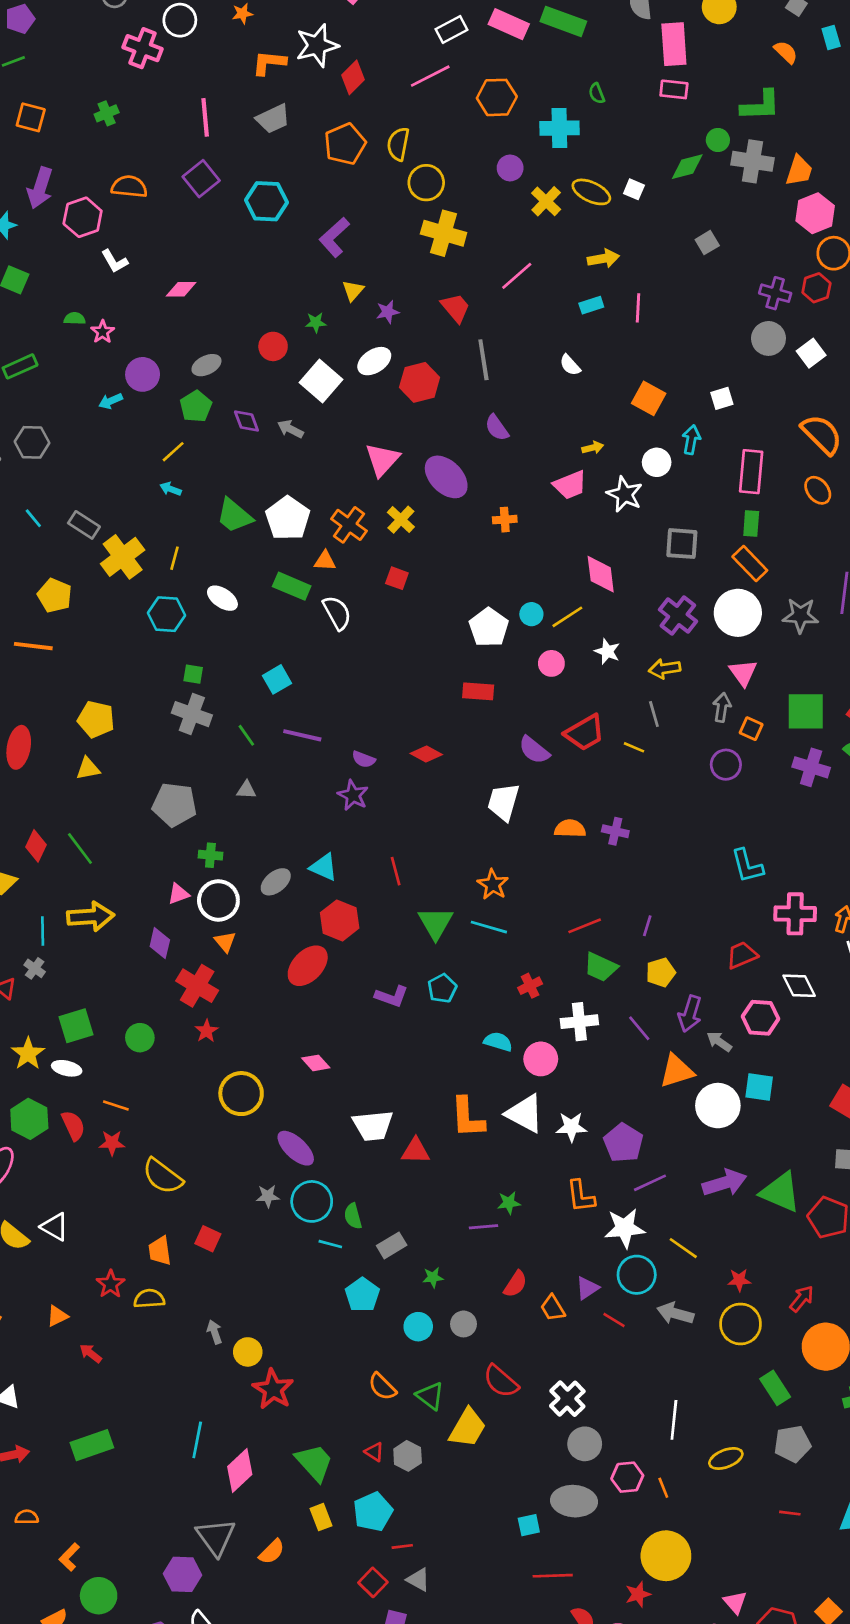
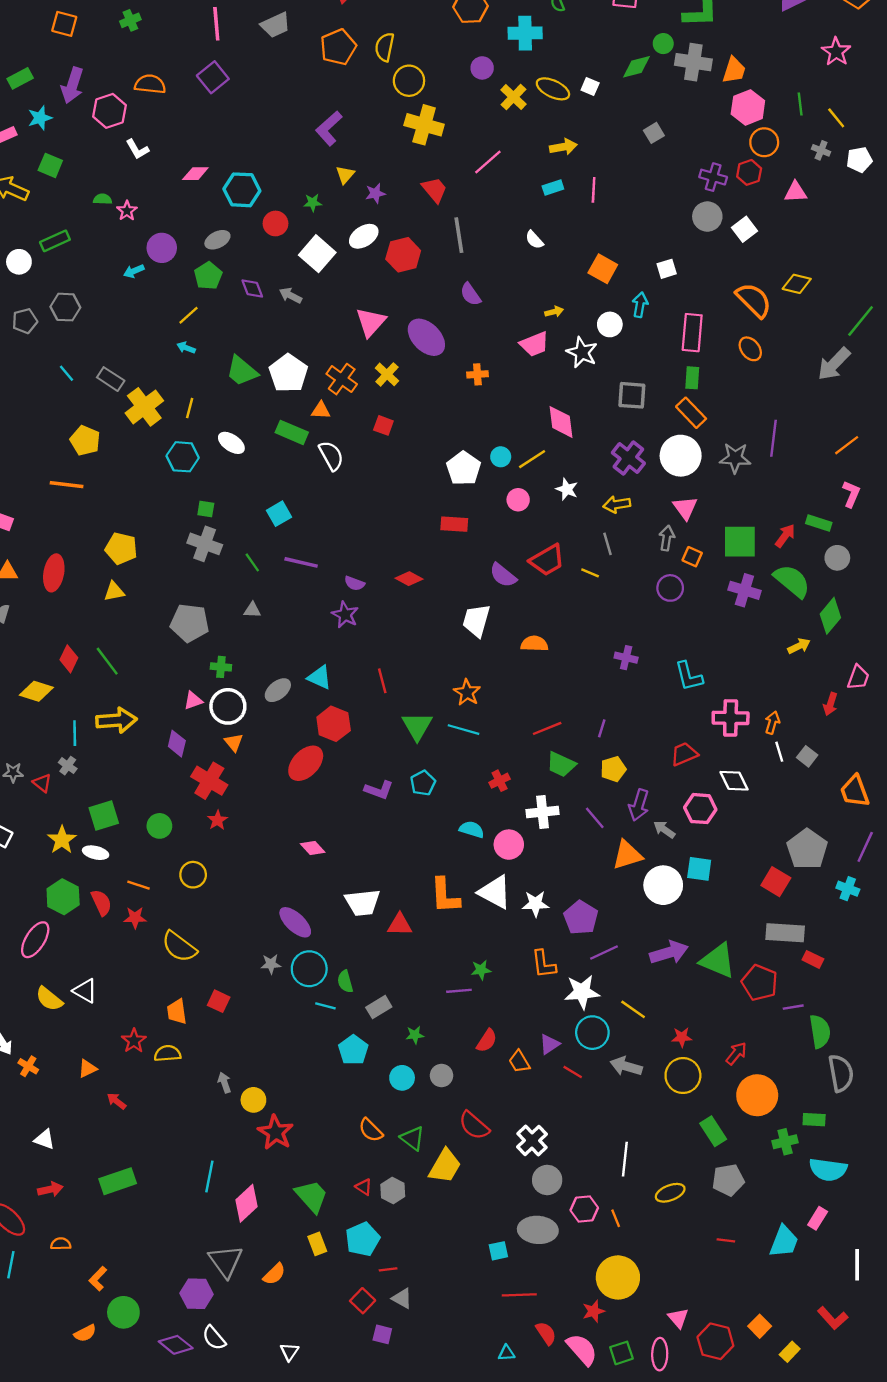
cyan hexagon: (266, 201) -> (242, 190), moved
purple cross: (615, 831) -> (626, 658), moved
yellow circle: (241, 1094) -> (193, 875), moved, size x0.7

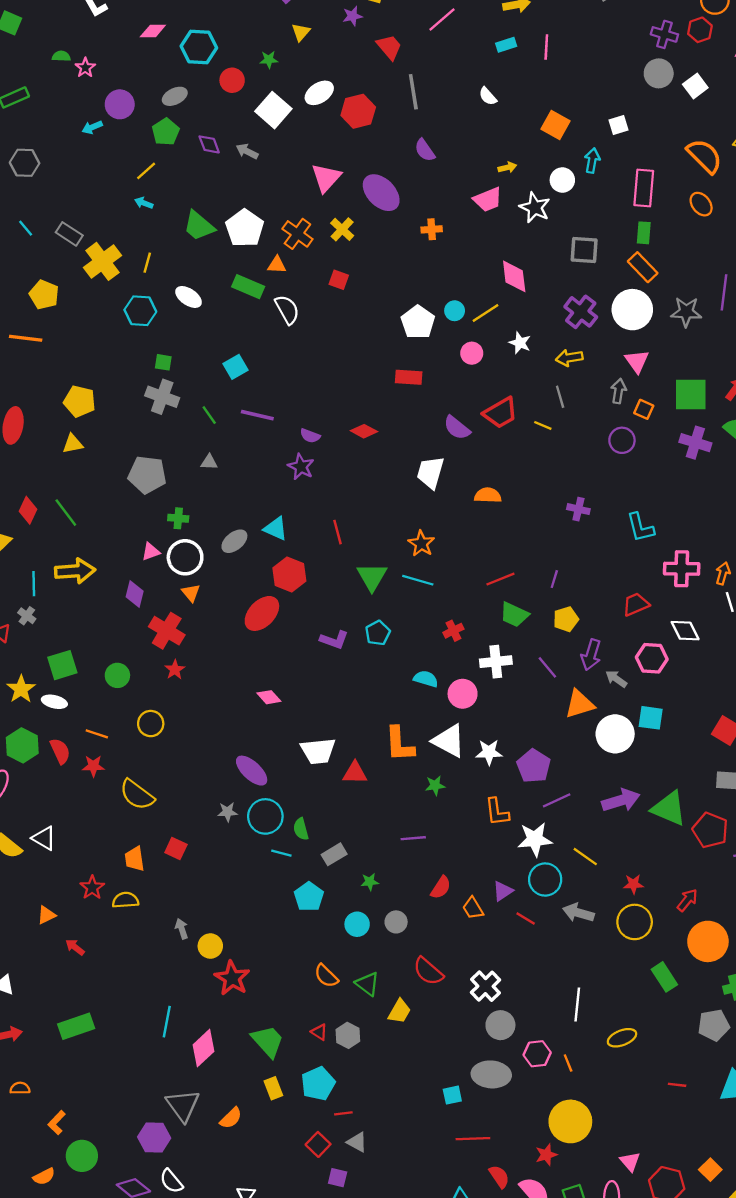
purple star: (375, 193) -> (352, 16), moved
green star: (481, 970) -> (435, 785), moved
yellow trapezoid: (445, 1166) -> (400, 1011), size x0.7
gray pentagon: (728, 1180) -> (714, 1025), moved

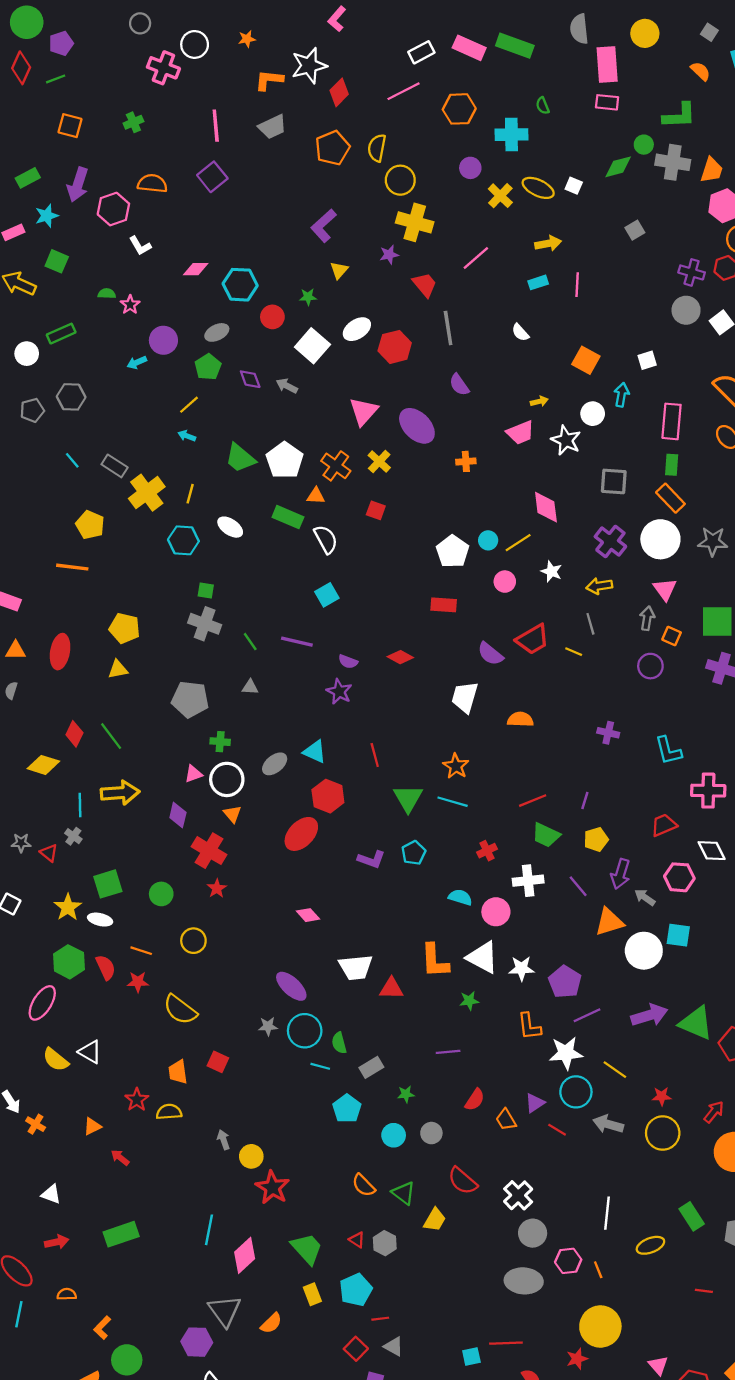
cyan square: (236, 367) -> (327, 595), moved
green rectangle: (664, 977) -> (692, 1216), moved
cyan square: (452, 1095) -> (471, 1357), moved

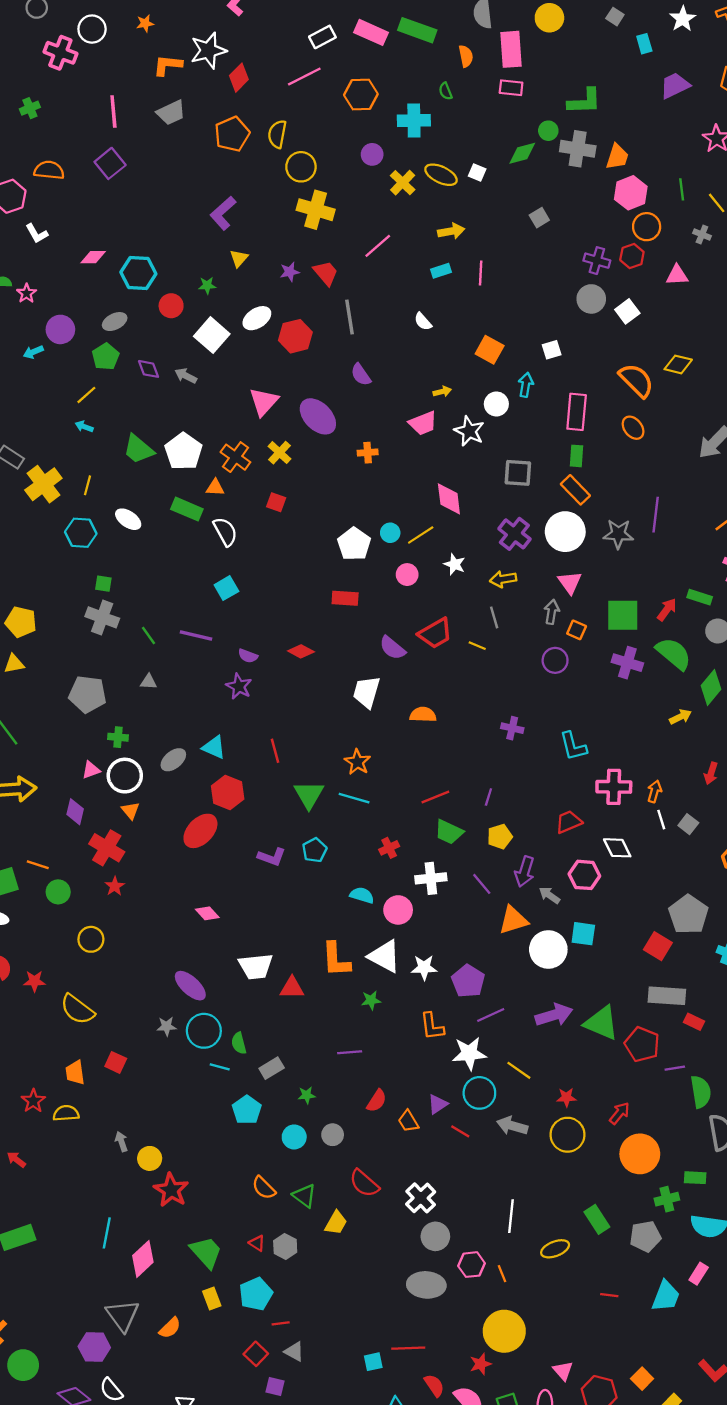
orange semicircle: (700, 71) -> (466, 56), moved, turned 35
purple star: (389, 255) -> (290, 272), moved
orange line: (141, 951) -> (38, 865), moved

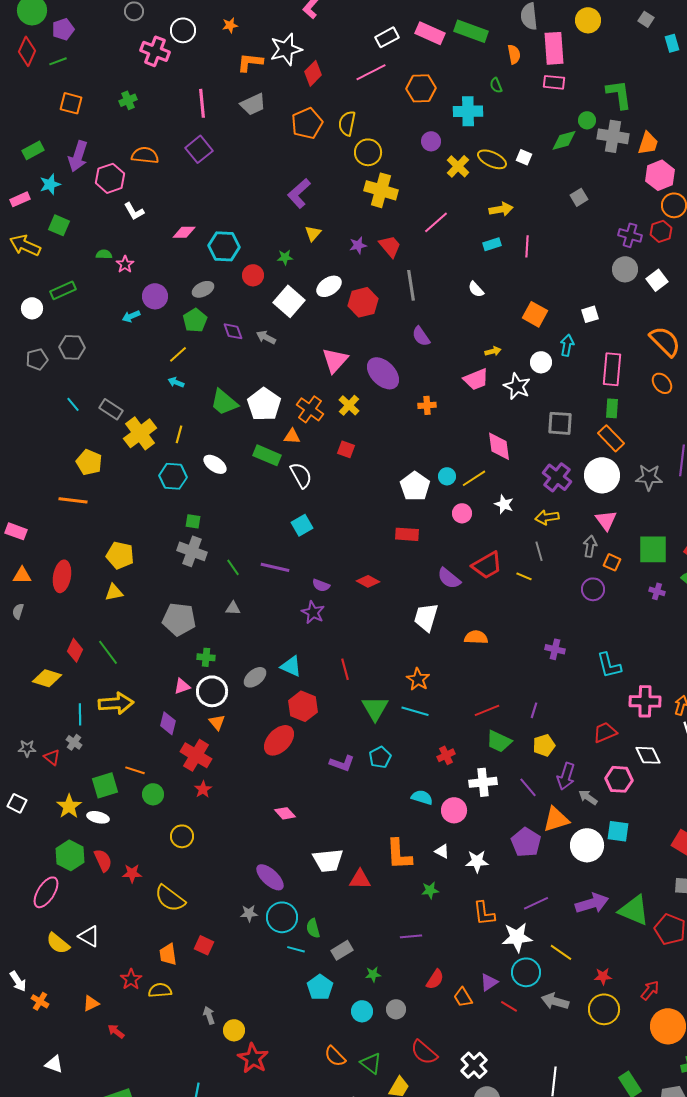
green L-shape: (584, 101) -> (619, 94), turned -96
purple cross: (627, 663) -> (657, 591), size x0.6
white triangle: (385, 956) -> (442, 851), size x0.5
purple pentagon: (468, 981) -> (526, 842), moved

